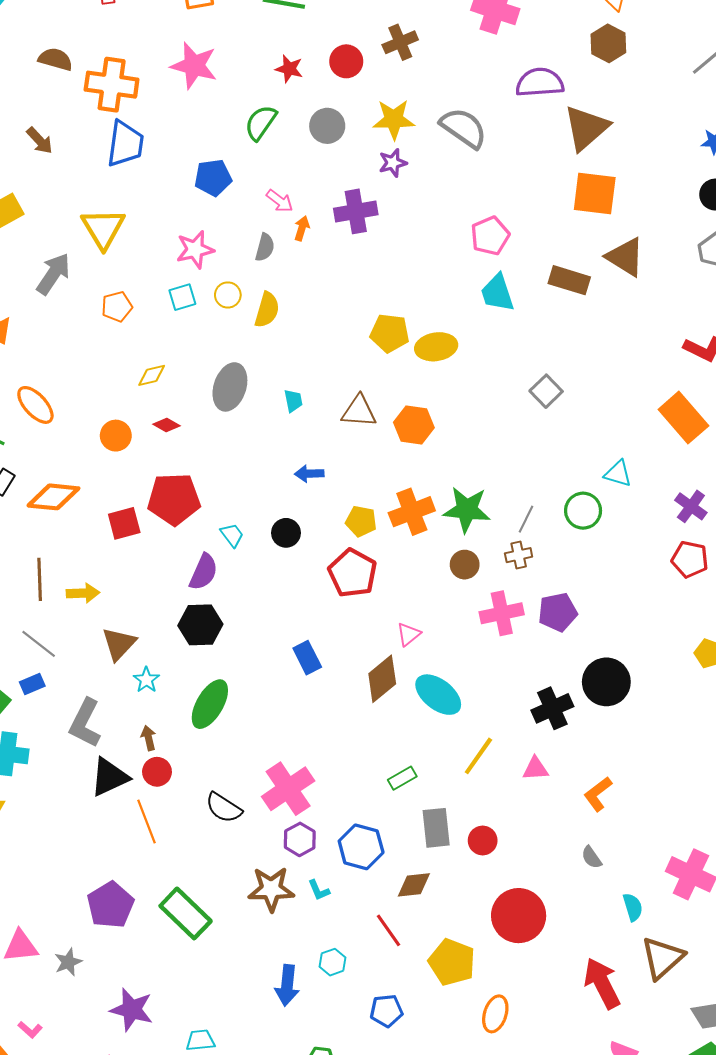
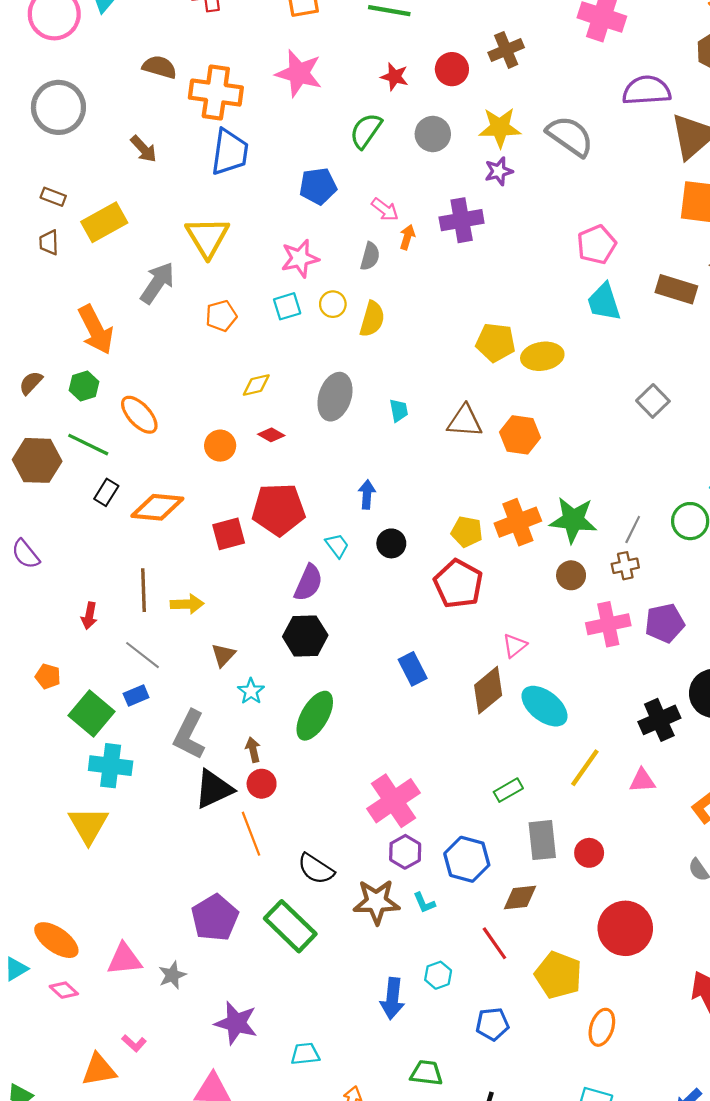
blue arrow: (309, 474) -> (367, 494), moved, turned 96
brown triangle: (119, 644) -> (223, 655), size x0.7
black semicircle: (224, 808) -> (316, 869), moved

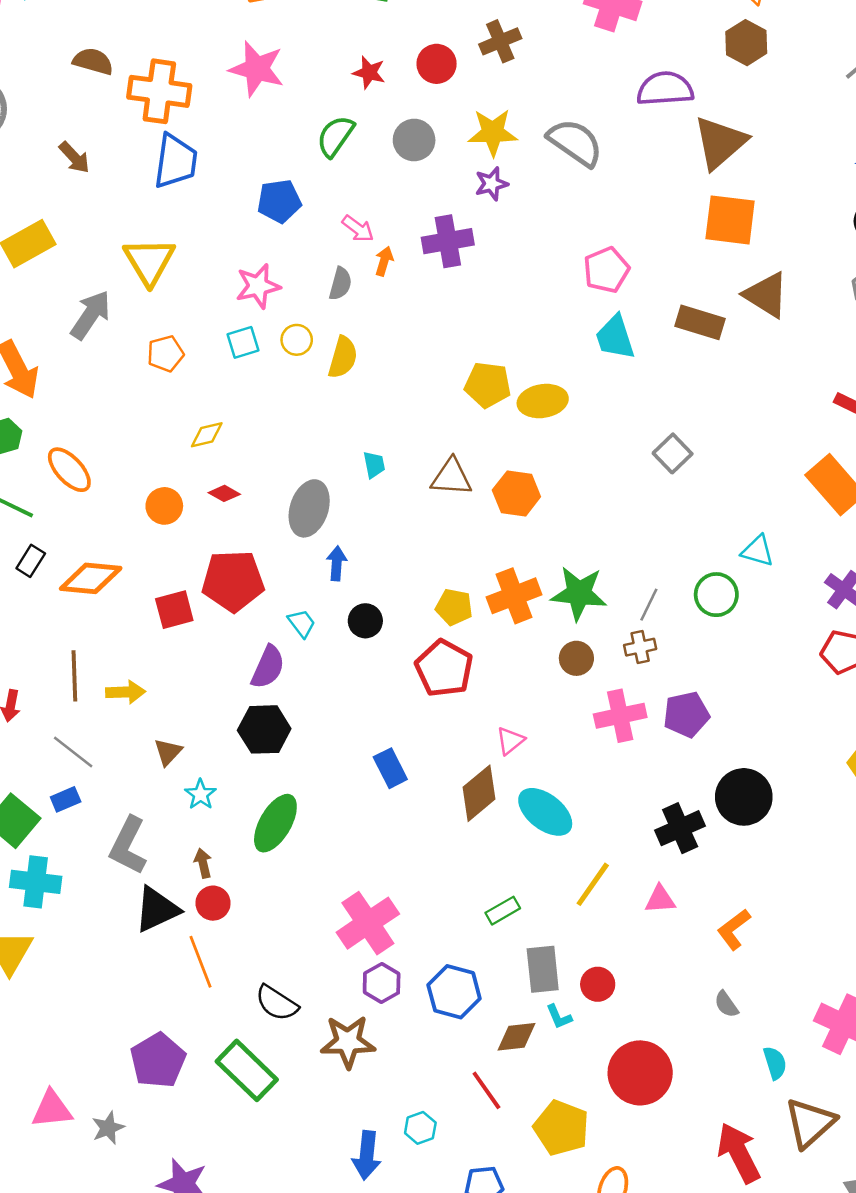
gray ellipse: (335, 397) -> (309, 508), moved
cyan L-shape: (424, 903) -> (559, 1017), moved

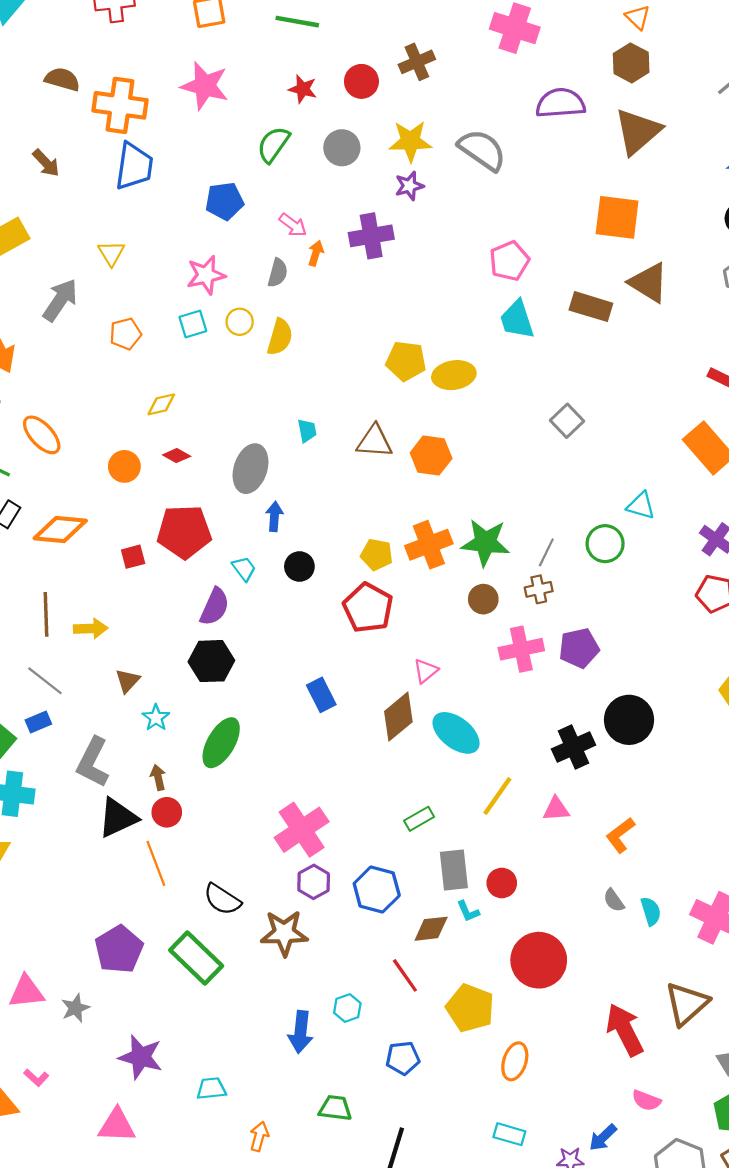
brown triangle: (720, 142) -> (638, 131), moved
yellow triangle: (149, 261) -> (111, 253), size x0.6
red square: (174, 610) -> (133, 557), size x0.7
cyan semicircle: (775, 1063) -> (651, 911), moved

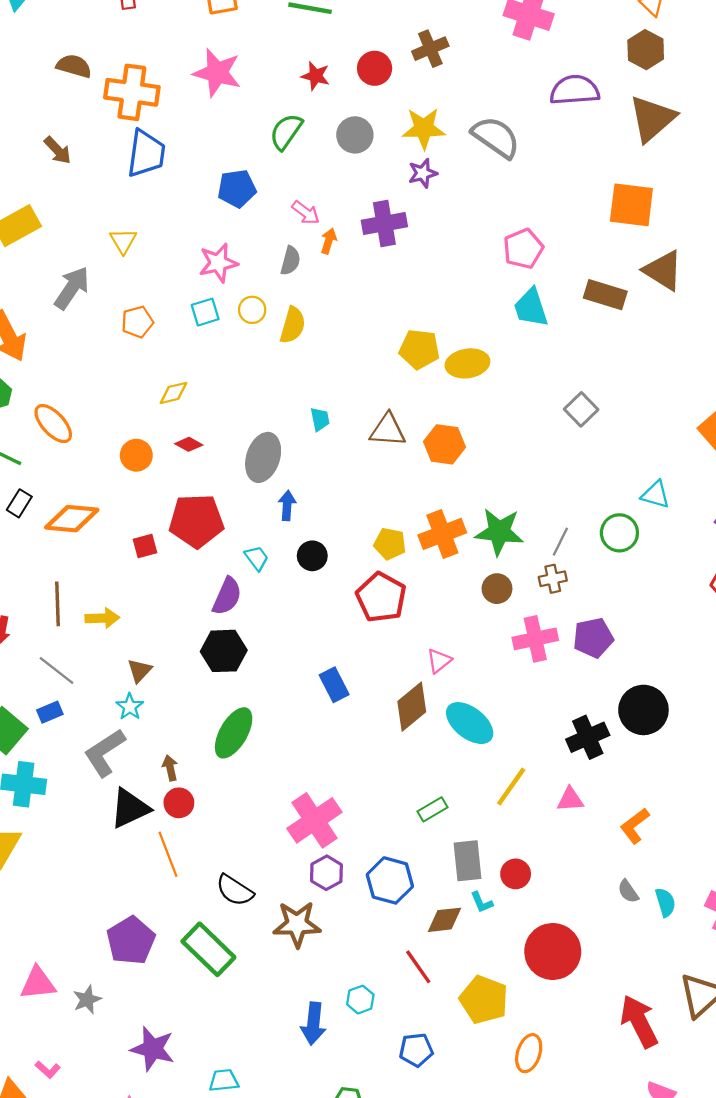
cyan star: (156, 718) -> (130, 707), moved
gray L-shape: (93, 762) -> (105, 753), turned 30

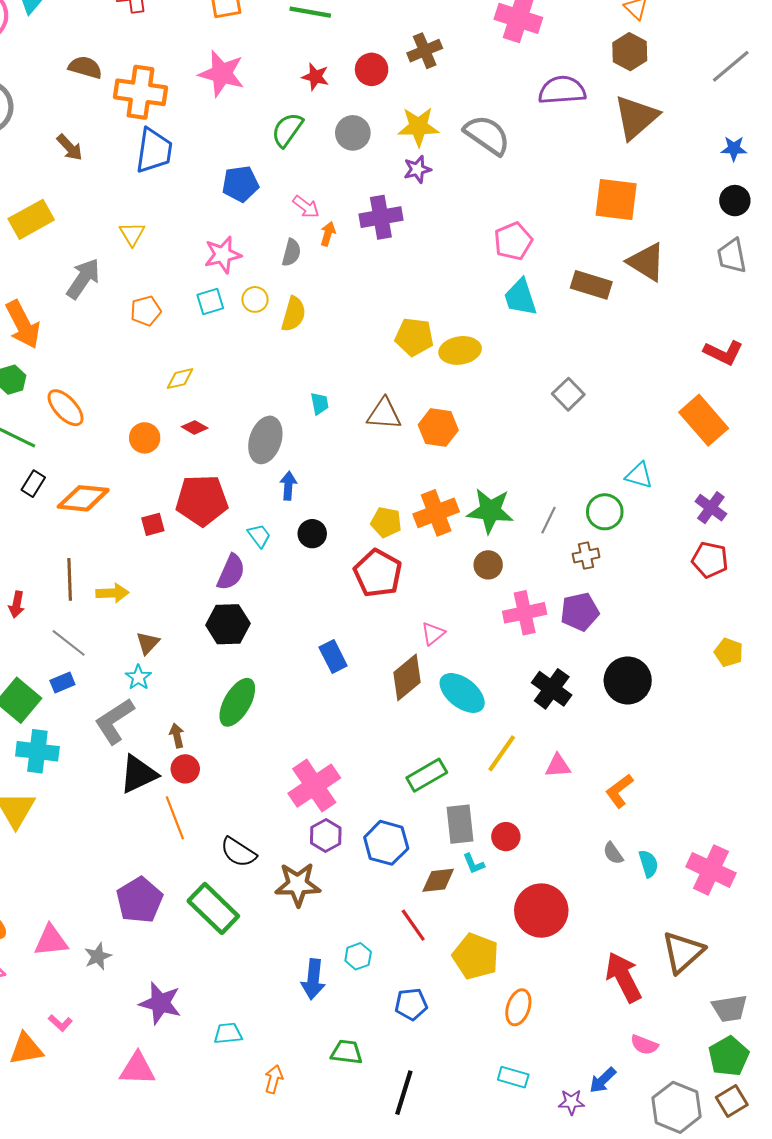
brown cross: (553, 579) -> (586, 556), moved
black cross: (588, 737) -> (552, 689), moved, turned -30
green rectangle: (433, 809) -> (427, 775), size x1.4

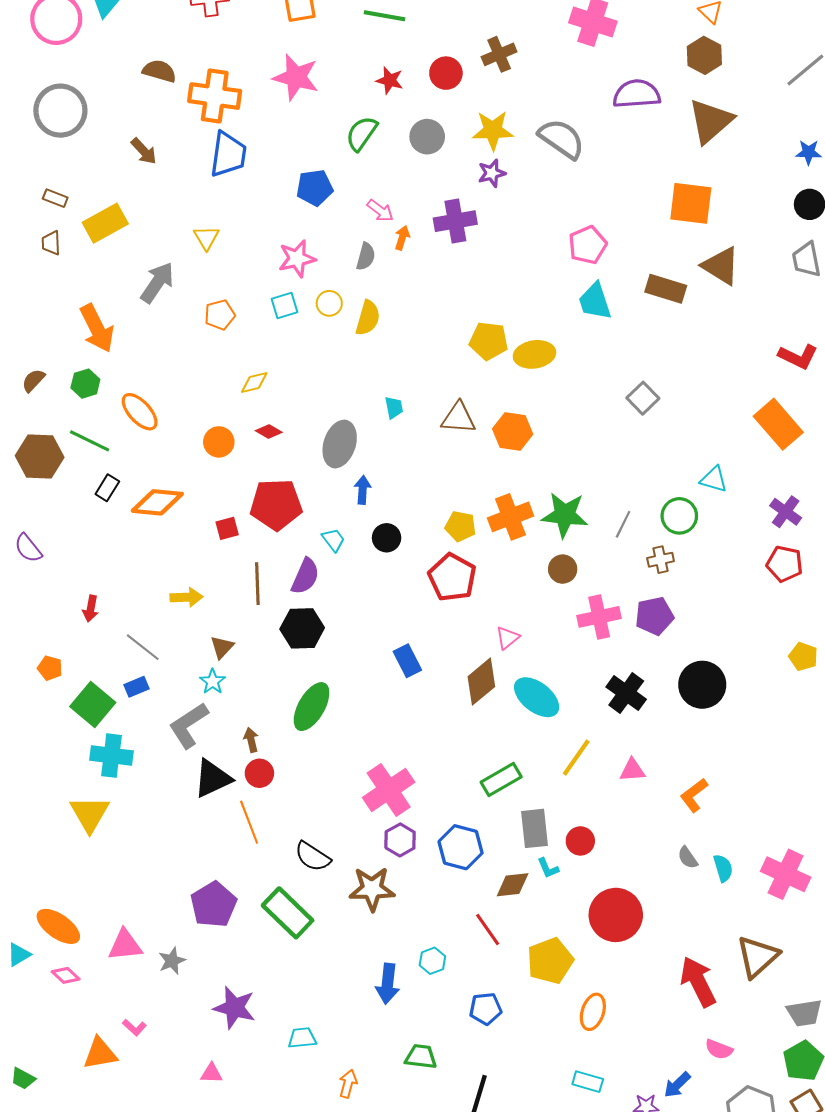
brown line: (70, 579) -> (257, 584), moved
yellow pentagon: (476, 956) -> (550, 961), turned 30
pink triangle: (137, 1069) -> (212, 1073), size x0.6

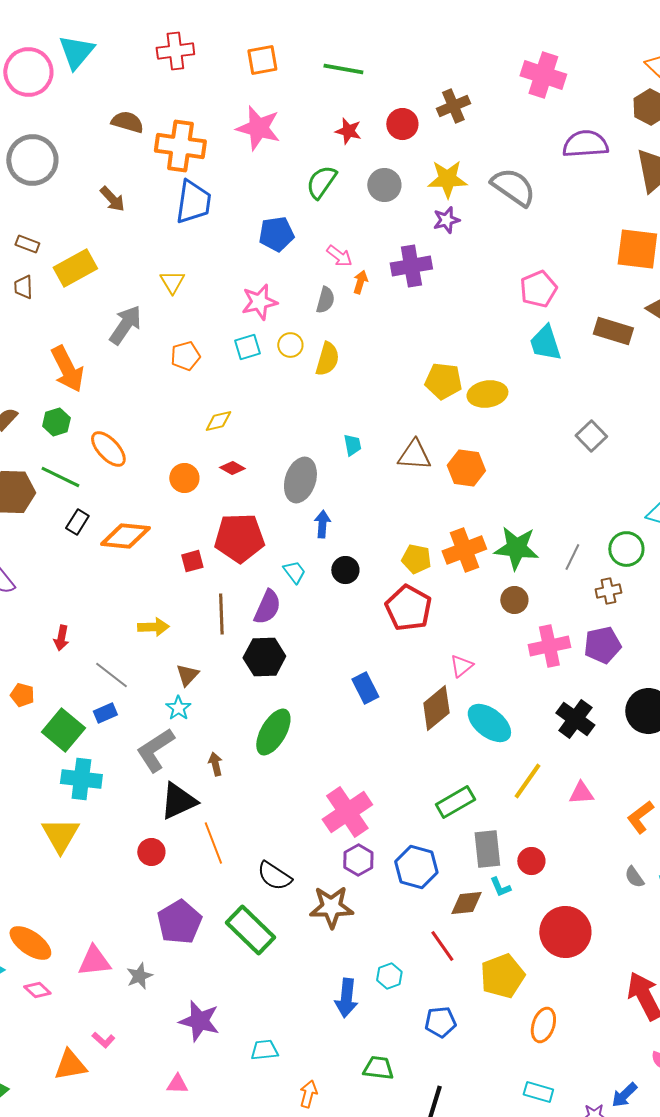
red circle: (259, 773) -> (151, 852), moved

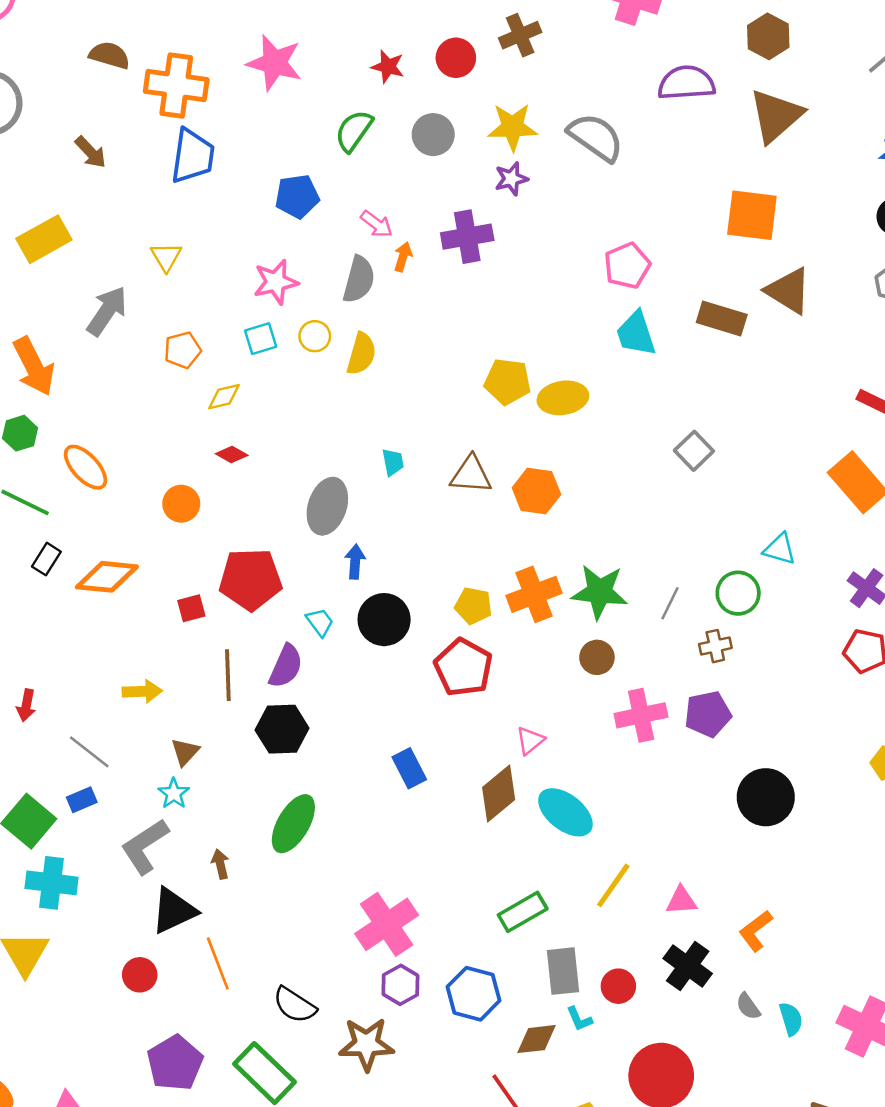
gray semicircle: (325, 300) -> (359, 279), size x1.4
yellow diamond: (218, 421) -> (224, 397), moved
red diamond: (232, 468) -> (232, 455), moved
black circle: (345, 570) -> (384, 620), size x1.5
black cross: (575, 719) -> (688, 966), moved

